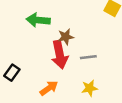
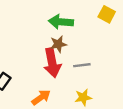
green arrow: (38, 20) -> (61, 22), moved

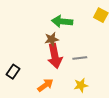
brown star: (58, 44) -> (52, 39), moved

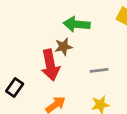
red arrow: (55, 56) -> (50, 65), moved

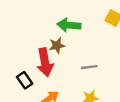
black rectangle: (15, 88) -> (25, 80), moved, turned -70

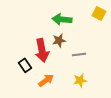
brown star: (57, 45) -> (59, 40), moved

